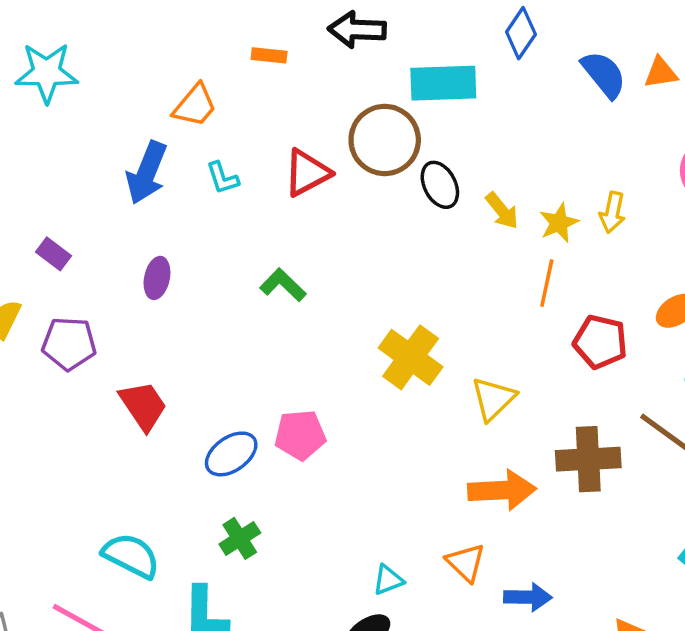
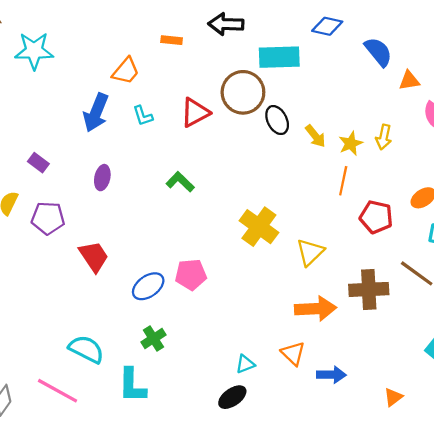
blue diamond: (521, 33) -> (327, 26), turned 68
orange triangle: (661, 73) -> (409, 81), moved

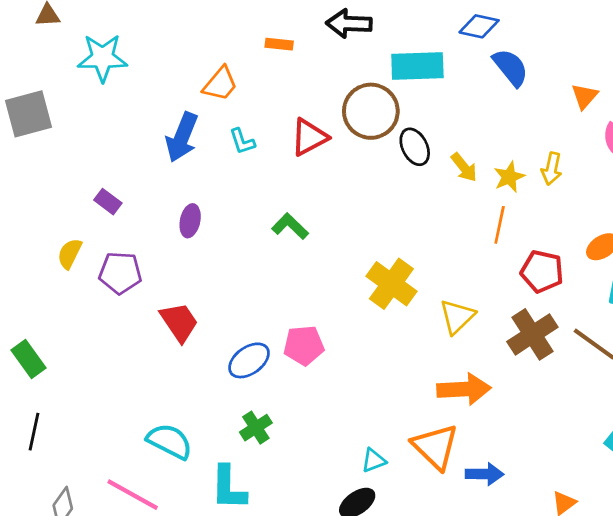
blue semicircle: (378, 52) -> (511, 67), moved
orange triangle: (409, 81) -> (584, 96), turned -40
brown cross: (369, 289) -> (532, 334), moved, turned -30
orange triangle: (293, 353) -> (435, 447), size x1.5

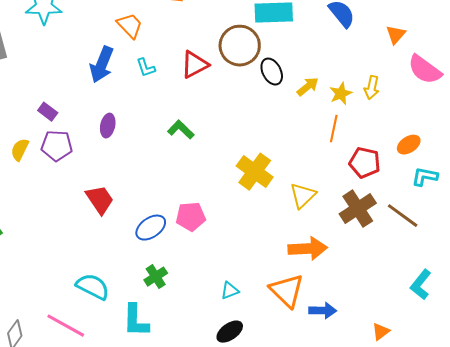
orange trapezoid: (220, 84) -> (130, 26), turned -84
yellow arrow: (464, 167) -> (308, 87), turned -90
purple pentagon: (120, 273) -> (57, 146), moved
cyan triangle: (374, 460) -> (230, 291), moved

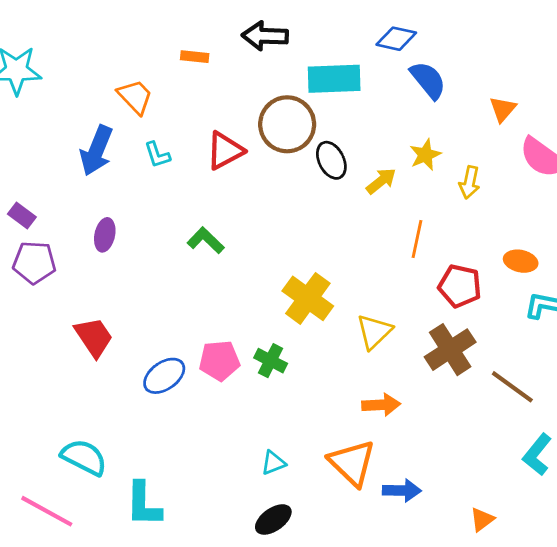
yellow star: (341, 94) -> (425, 155), moved
orange ellipse: (409, 145) -> (521, 261), turned 45
brown line: (403, 216) -> (512, 387), moved
orange arrow: (308, 249) -> (381, 405), size x0.7
green cross: (156, 277) -> (271, 361), moved, turned -30

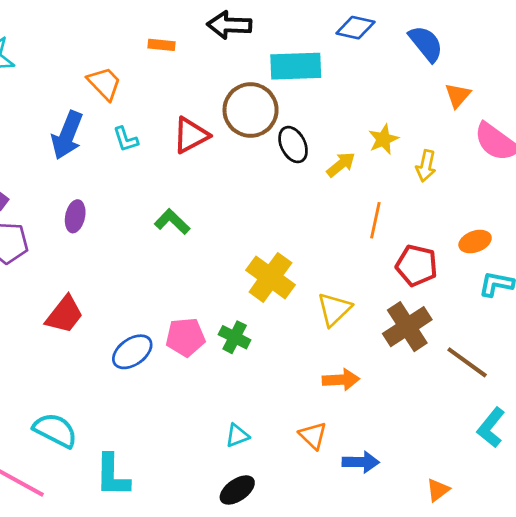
blue semicircle: (428, 80) -> (426, 44), moved
orange ellipse: (521, 261) -> (475, 242), turned -32
red trapezoid: (94, 337) -> (65, 315), turned 72
orange triangle: (352, 463) -> (313, 436), size x0.6

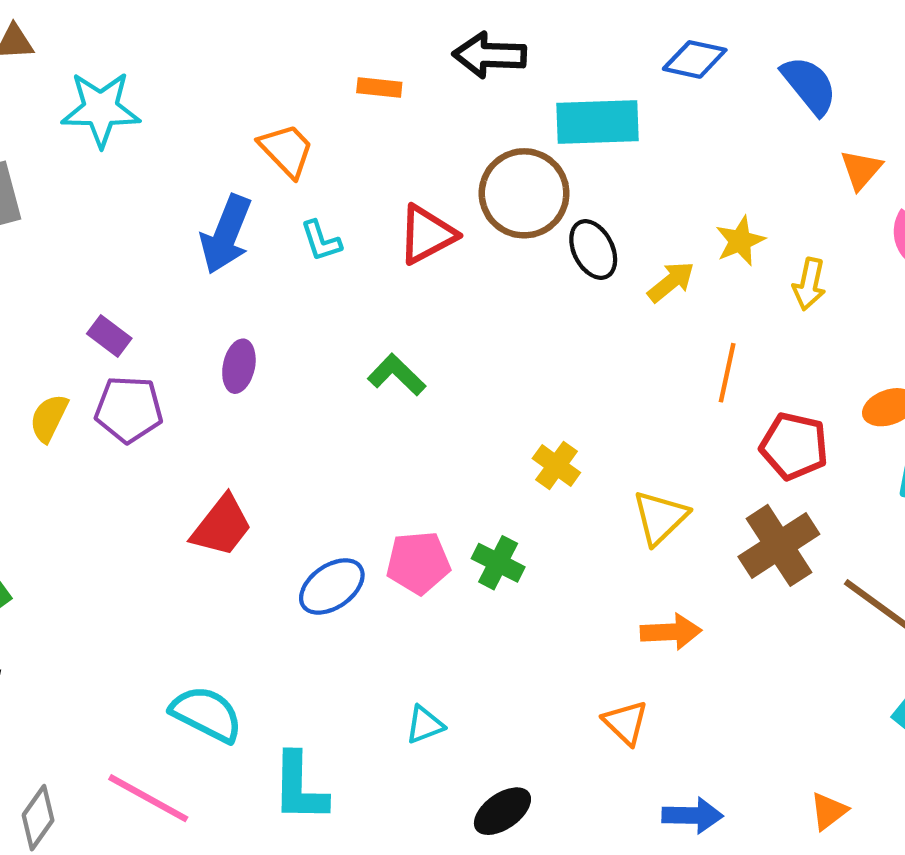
yellow cross: (270, 277) -> (556, 466), size x0.6
cyan triangle: (237, 436) -> (425, 725), moved
blue arrow: (361, 462) -> (693, 815), moved

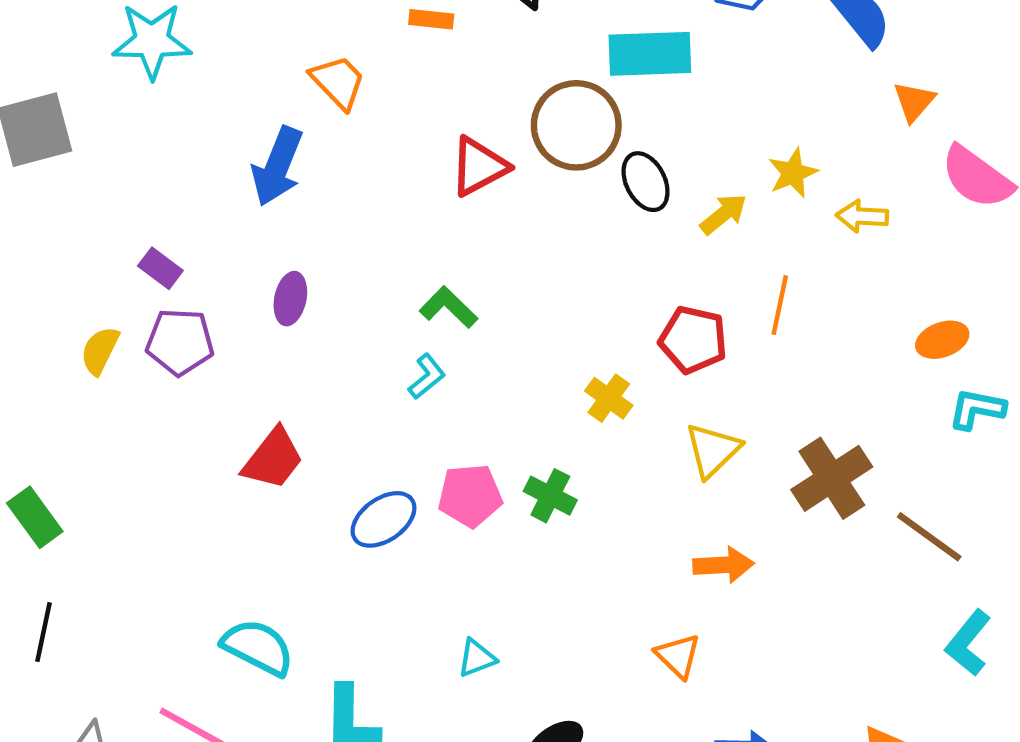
cyan L-shape: (321, 241) -> (427, 377), moved, turned -111
yellow arrow: (809, 284) -> (862, 216), turned 81
red pentagon: (794, 446) -> (693, 340), moved

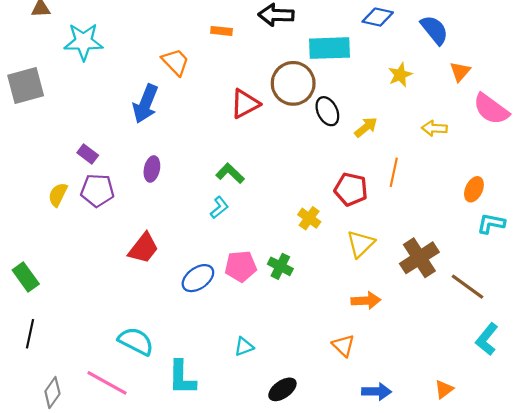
yellow star: (793, 173) -> (400, 75), moved
orange ellipse: (942, 340) -> (474, 189), turned -45

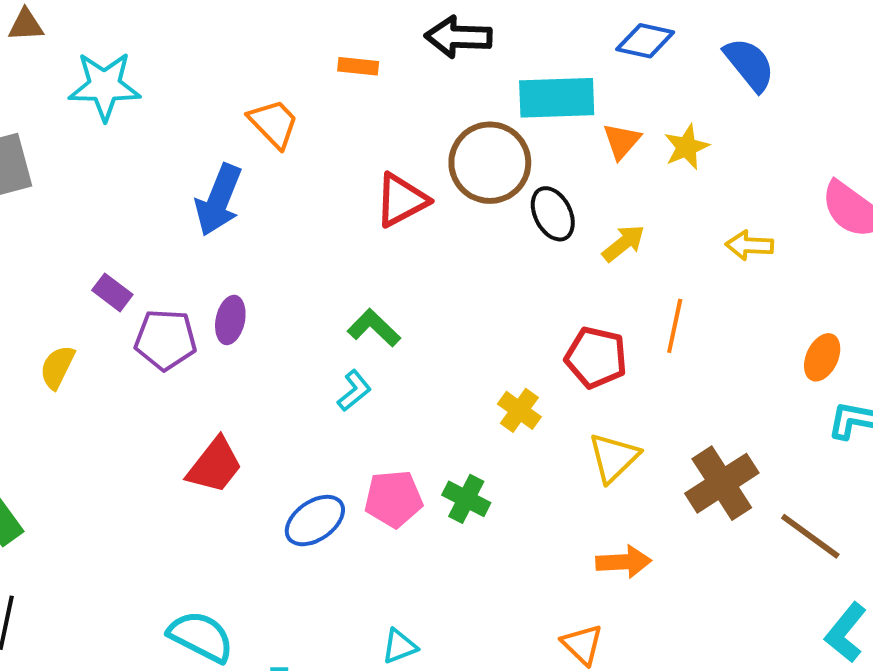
orange triangle: (460, 72) -> (622, 141), moved
purple pentagon: (97, 190) -> (165, 340), moved

